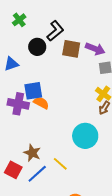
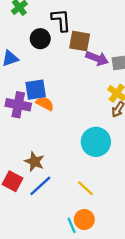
black L-shape: (55, 31) -> (61, 20), turned -55
purple arrow: (95, 49) -> (97, 58), moved
yellow line: (60, 164) -> (85, 188), moved

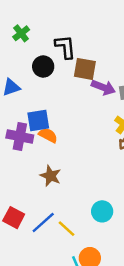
cyan circle: (96, 142) -> (102, 211), moved, size x0.7
brown star: (34, 162) -> (51, 176), moved
yellow line: (85, 188) -> (67, 229), moved

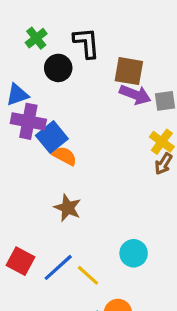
green cross: (21, 33) -> (36, 38), moved
brown square: (85, 69) -> (129, 71), moved
blue square: (38, 121) -> (52, 137), turned -30
purple cross: (20, 137) -> (28, 121), moved

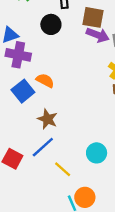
black circle: (58, 68) -> (51, 24), moved
blue square: (52, 137) -> (23, 91), moved
blue line: (58, 267) -> (43, 147), moved

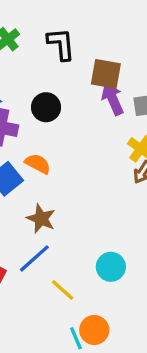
black circle: (51, 24) -> (46, 107), moved
purple arrow: (98, 35) -> (113, 99), turned -135

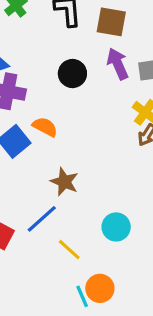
brown square: (106, 74) -> (111, 22), moved
black circle: (46, 107) -> (72, 74), moved
brown star: (41, 219) -> (64, 182), moved

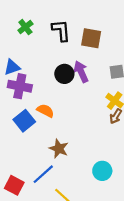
purple arrow: (118, 64) -> (81, 72), moved
cyan circle: (116, 227) -> (102, 171), moved

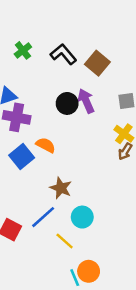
black L-shape: (61, 30) -> (63, 54), turned -35
brown square: (91, 38) -> (97, 63), turned 30
cyan circle: (102, 171) -> (82, 217), moved

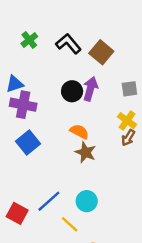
purple arrow: (86, 101) -> (90, 89), turned 40
orange semicircle: (46, 145) -> (79, 132), moved
brown star: (61, 188) -> (85, 152), moved

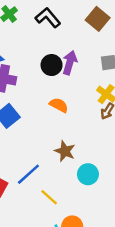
brown square: (101, 52) -> (98, 19), moved
brown star: (85, 152) -> (65, 151), moved
cyan circle: (87, 201) -> (88, 174), moved

